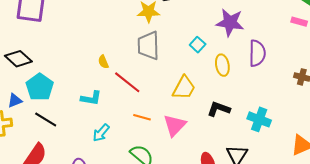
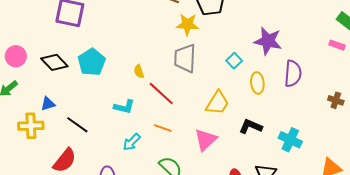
cyan pentagon: (40, 87) -> (92, 62), moved
orange line: (142, 117) -> (163, 128), moved

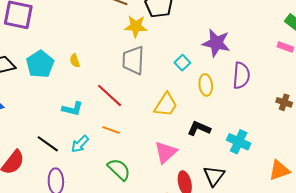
yellow semicircle: (139, 71) -> (75, 61), moved
black line: (77, 125) -> (48, 144), moved
pink triangle: (206, 140) -> (166, 152), moved

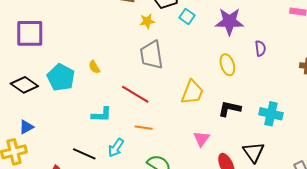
yellow star: (136, 26) -> (147, 21), size x0.7
cyan square: (182, 63) -> (187, 16), moved
purple semicircle: (241, 76) -> (260, 48), size x0.6
pink triangle: (166, 152) -> (202, 139), size x0.7

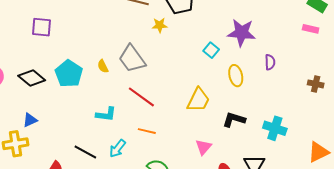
cyan square: (187, 16) -> (211, 50), moved
purple square: (30, 33) -> (42, 27), size x0.7
gray trapezoid: (152, 55) -> (132, 59), moved, turned -32

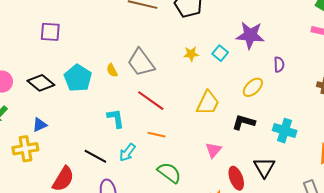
yellow star: (160, 25) -> (191, 54), moved
yellow ellipse: (236, 76) -> (253, 87), moved, turned 60
cyan L-shape: (106, 114) -> (116, 118), turned -105

